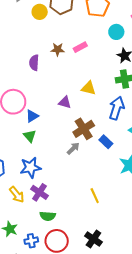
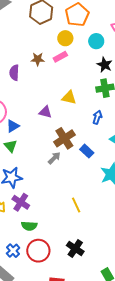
yellow circle: (40, 12) -> (65, 38), moved
blue arrow: (117, 108) -> (97, 117), size x0.6
blue cross: (31, 241) -> (13, 251), turned -32

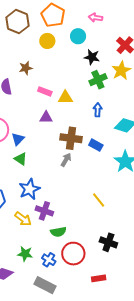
pink rectangle: (60, 57) -> (45, 91), moved, turned 64
brown cross: (64, 138) -> (71, 138), turned -35

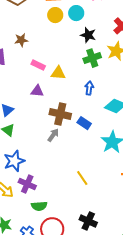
yellow circle: (47, 41) -> (55, 15), moved

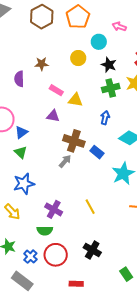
yellow circle: (55, 15) -> (78, 58), moved
purple cross: (27, 184) -> (54, 209), moved

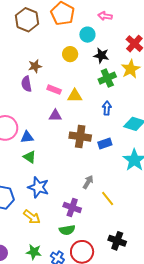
purple semicircle: (19, 79) -> (26, 84), moved
blue triangle: (21, 132) -> (27, 137), turned 40
blue rectangle: (97, 152) -> (105, 143), turned -48
gray arrow: (65, 161) -> (88, 182), moved
blue star: (24, 184) -> (38, 187), turned -30

